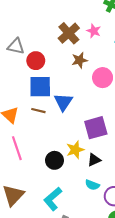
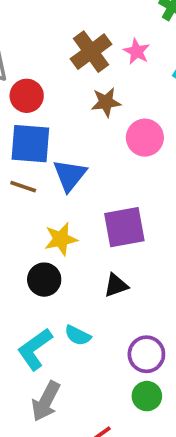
yellow star: (75, 150) -> (61, 239), moved
cyan semicircle: (92, 185) -> (78, 335), moved

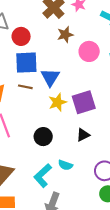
yellow star: (61, 239) -> (57, 102), moved

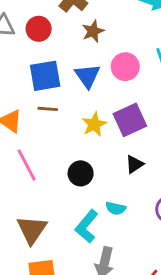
red circle: (21, 36) -> (39, 29), moved
pink circle: (89, 51) -> (125, 67), moved
blue triangle: (50, 77) -> (87, 76), moved

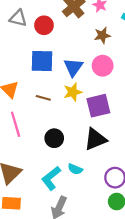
brown star: (93, 31) -> (102, 35), moved
brown line: (48, 109) -> (43, 98), moved
yellow star: (94, 124) -> (73, 92), moved
black triangle: (134, 164) -> (95, 139), size x1.6

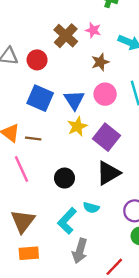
blue square: (42, 61) -> (40, 98), turned 30
brown line: (43, 98) -> (33, 138), moved
purple square: (98, 106) -> (106, 137), turned -30

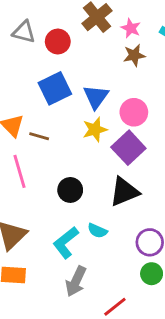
pink star: (93, 30) -> (131, 28), moved
pink circle: (105, 94) -> (134, 112), moved
blue square: (40, 98) -> (55, 88), turned 32

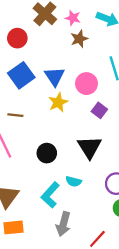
purple square: (128, 148) -> (99, 110), moved, size x0.6
black triangle: (124, 192) -> (89, 147), turned -30

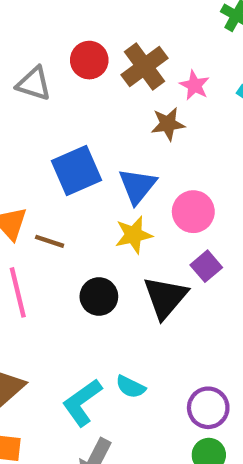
red circle: (17, 38) -> (89, 60), moved
brown star: (79, 39) -> (168, 124), moved
black triangle: (89, 147) -> (165, 297), moved
black circle: (47, 153) -> (99, 297), moved

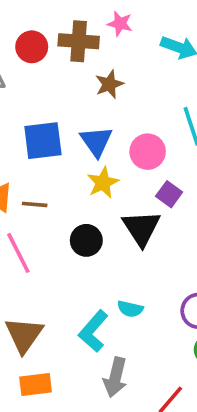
brown cross: (144, 66) -> (79, 41), turned -36
pink star: (194, 85) -> (120, 24), moved
blue square: (76, 171) -> (43, 141), turned 30

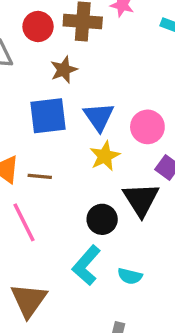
brown star: (109, 84) -> (64, 70), moved
black circle: (86, 240) -> (102, 219), moved
cyan L-shape: (93, 331) -> (86, 265), moved

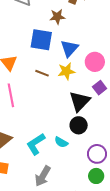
brown line: (40, 176) -> (42, 73), moved
black circle: (102, 219) -> (79, 125), moved
cyan L-shape: (86, 265) -> (36, 144), moved

